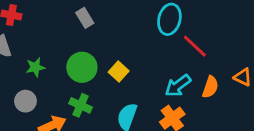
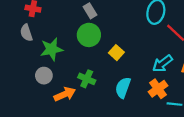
green star: (35, 67) -> (52, 49), size x1.5
green circle: (82, 67) -> (89, 35), moved

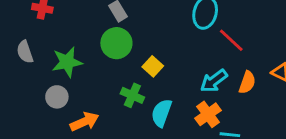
gray semicircle: (26, 33) -> (25, 52), moved
green cross: (87, 79) -> (132, 95), moved

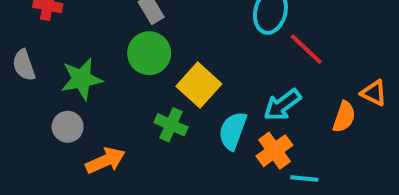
yellow square: (153, 66) -> (199, 85), size x1.5
orange semicircle: (247, 82) -> (344, 117), moved
cyan semicircle: (162, 113) -> (233, 131), moved

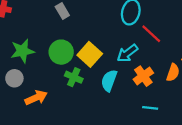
green circle: (149, 53) -> (61, 52), moved
cyan arrow: (282, 105) -> (127, 53), moved
orange cross: (274, 151) -> (143, 76), moved

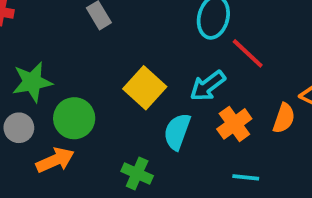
green circle: (61, 52) -> (74, 118), moved
green cross: (74, 77) -> (137, 174), moved

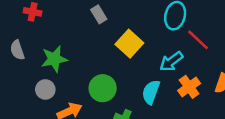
yellow square: (145, 88) -> (129, 44), moved
green circle: (74, 118) -> (103, 88), moved

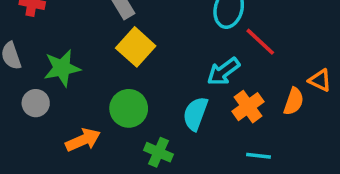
yellow square: (129, 44) -> (136, 47), moved
gray circle: (45, 89) -> (36, 103), moved

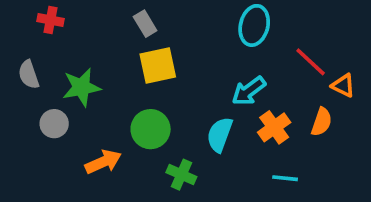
red line: (260, 42) -> (311, 62), moved
yellow square: (136, 47) -> (158, 65), turned 36
orange triangle: (320, 80) -> (343, 85), moved

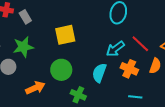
gray rectangle: (145, 24) -> (25, 17), moved
red line: (311, 62) -> (140, 44), moved
orange cross: (274, 127) -> (129, 69), turned -30

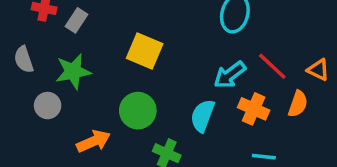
gray rectangle: (25, 17) -> (76, 20), turned 64
yellow square: (65, 35) -> (145, 51), turned 35

